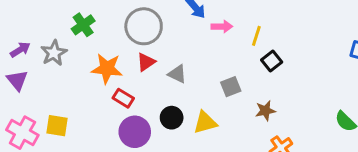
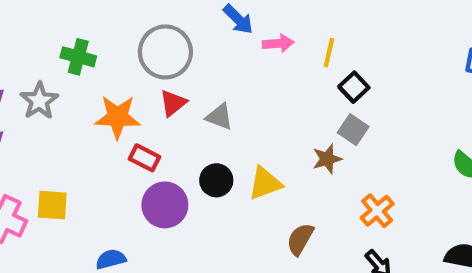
green cross: (83, 25) -> (78, 57), turned -35
gray square: (231, 87) -> (353, 130), moved, turned -30
brown star: (265, 111) -> (327, 159), moved

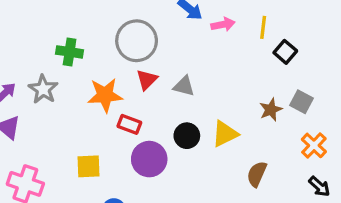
gray square: (353, 130) -> (302, 102), moved
yellow square: (52, 205) -> (88, 166), moved

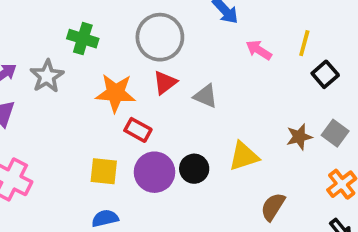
pink arrow: (223, 24) -> (259, 50), moved, turned -145
black circle: (187, 136) -> (194, 169), moved
yellow square: (88, 166) -> (104, 171), moved

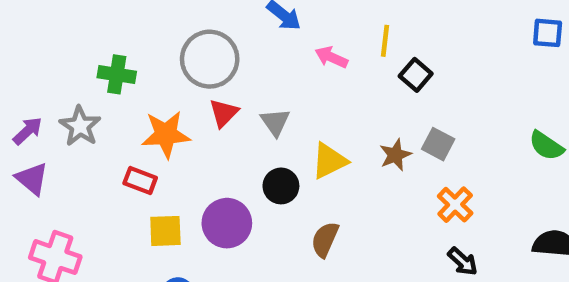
gray triangle: (206, 96) -> (275, 122), turned 40
red rectangle: (138, 130) -> (140, 180), moved
yellow triangle: (244, 156) -> (329, 161), moved
black circle: (194, 169) -> (281, 186), moved
brown semicircle: (273, 207) -> (325, 239), moved

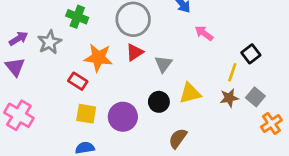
yellow line: (385, 41) -> (232, 72), moved
orange cross: (455, 205) -> (271, 123), moved

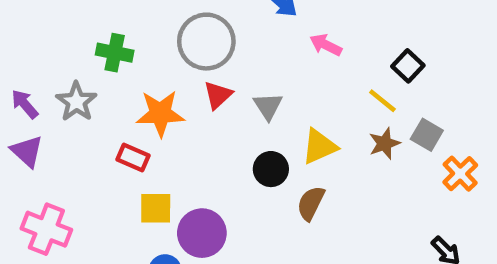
purple arrow: (18, 38) -> (25, 104), turned -90
yellow line: (232, 72) -> (382, 101), turned -60
purple circle: (123, 117) -> (202, 233), moved
brown semicircle: (178, 138) -> (311, 203), moved

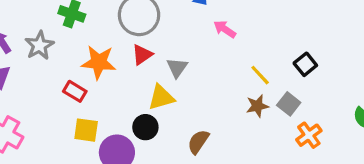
black square: (408, 66) -> (305, 64), moved
yellow triangle: (319, 147) -> (161, 97), moved
black circle: (271, 169) -> (145, 127), moved

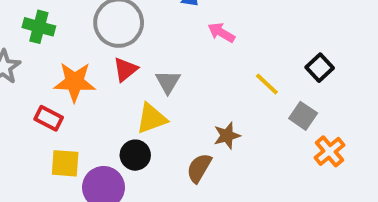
brown star: (257, 106) -> (227, 136), moved

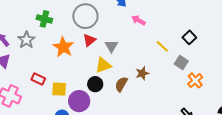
orange star: (75, 82) -> (63, 47), turned 30
red rectangle: (49, 118) -> (38, 79), moved
brown semicircle: (199, 168) -> (121, 84), moved

